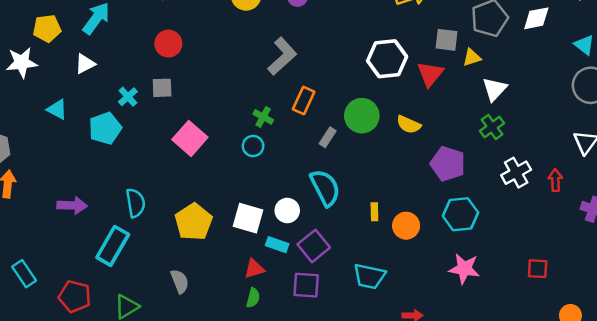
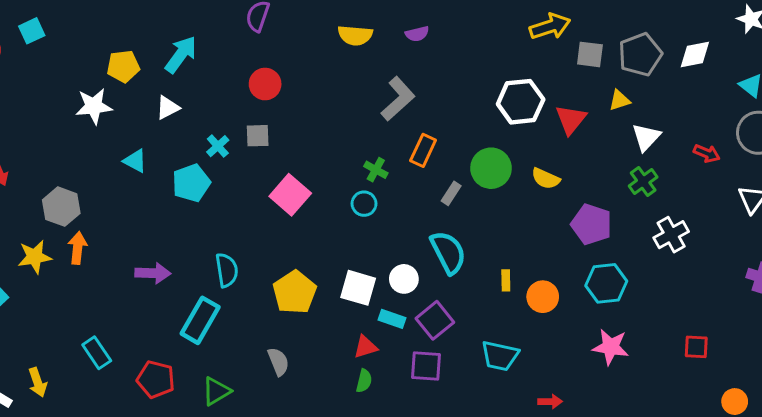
gray square: (447, 40) -> (590, 54), moved
red arrow: (555, 180) -> (707, 153), moved, turned 115

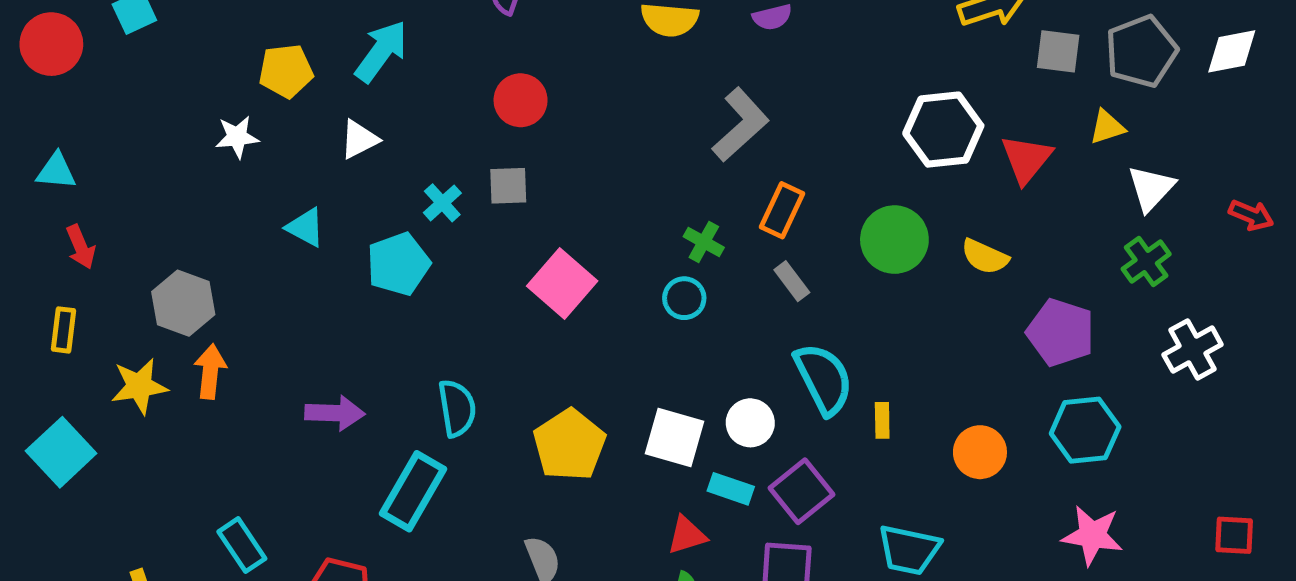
white star: (94, 106) -> (237, 137), size x0.7
gray rectangle: (451, 193) -> (792, 281), moved, turned -70
yellow rectangle: (506, 280) -> (882, 420), moved

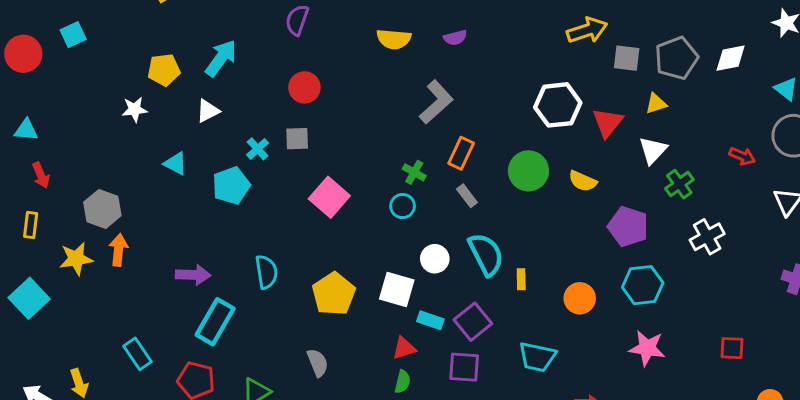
white triangle: (1151, 188) -> (653, 150), moved
white circle: (750, 423) -> (435, 259), moved
cyan rectangle: (413, 491) -> (215, 322), moved

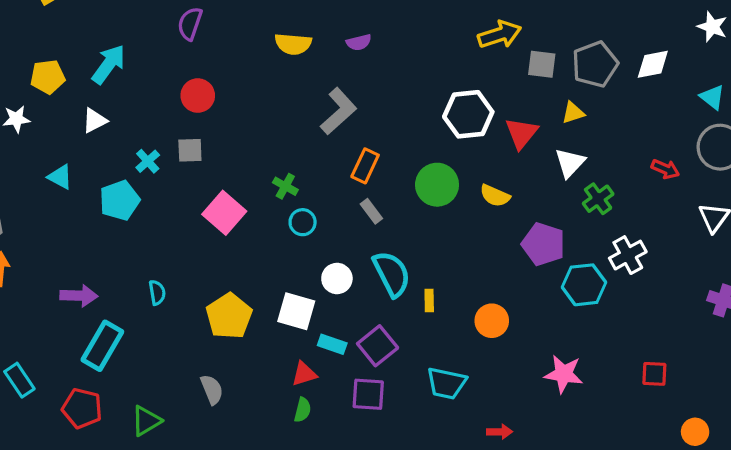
green cross: (414, 172) -> (285, 186), moved
cyan semicircle: (266, 272) -> (157, 293), size x0.7
cyan hexagon: (643, 285) -> (584, 285), moved

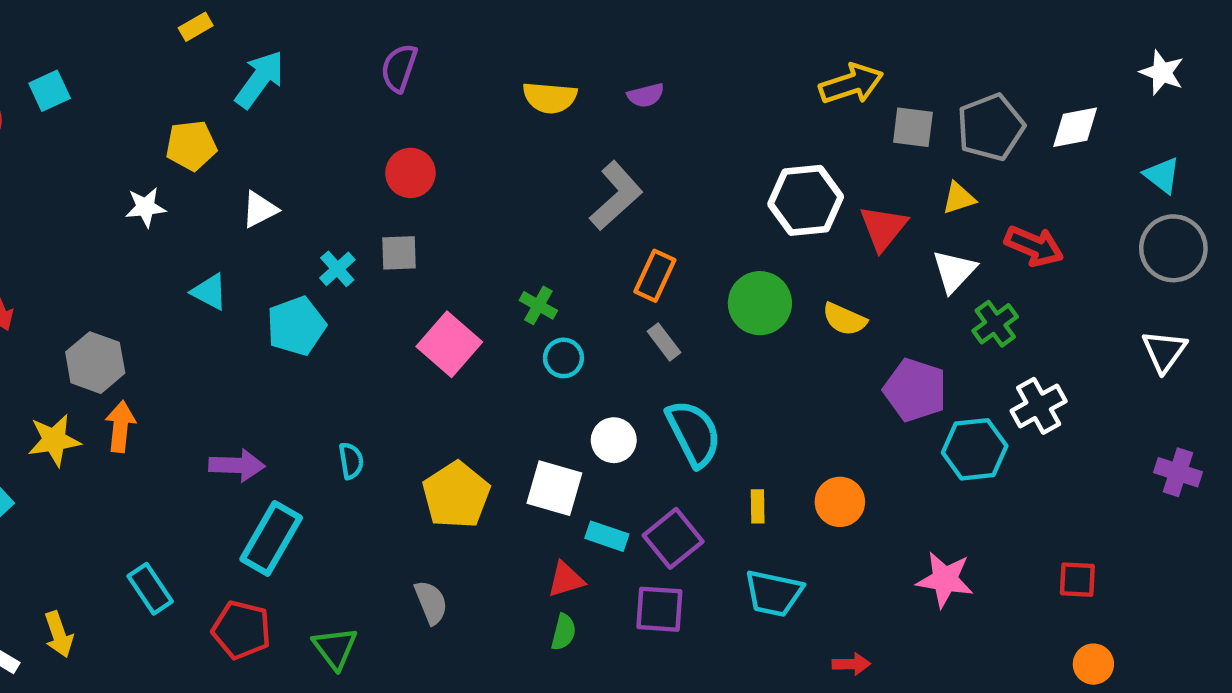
cyan arrow: (109, 64) -> (260, 79), moved
red arrow: (665, 169) -> (1034, 246), moved, size x1.4
yellow rectangle: (429, 300) -> (758, 506), moved
green triangle: (146, 421) -> (335, 648), turned -36
orange circle: (695, 432) -> (1093, 664), moved

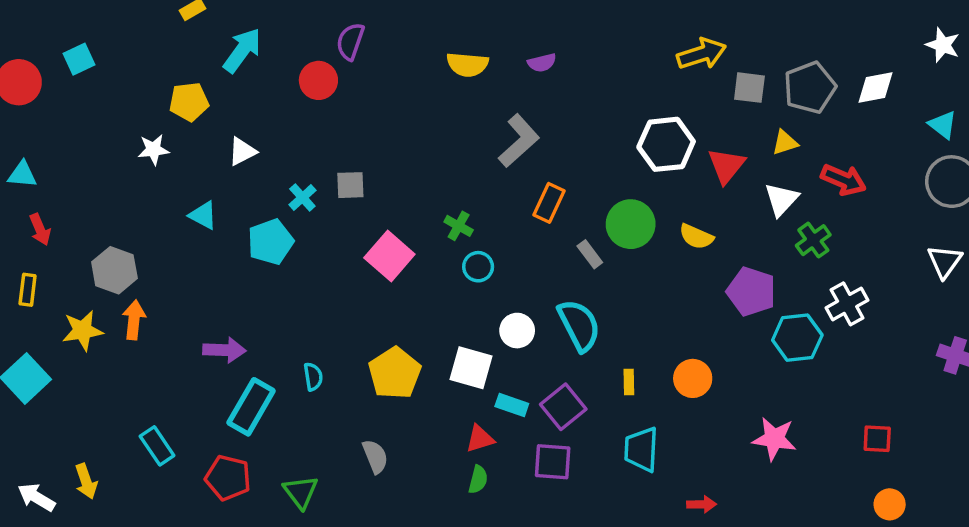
red circle: (410, 173) -> (318, 80), moved
gray rectangle: (664, 342) -> (590, 254), moved
cyan semicircle: (351, 461) -> (313, 377), moved
cyan trapezoid: (774, 593) -> (641, 449), turned 81

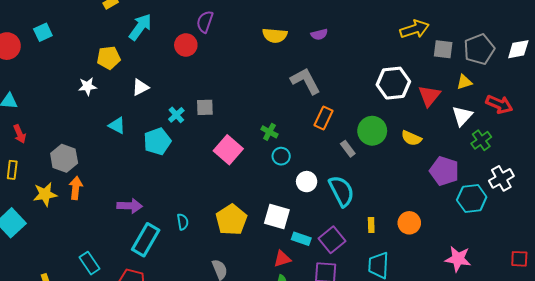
gray L-shape: (519, 141) -> (305, 81), turned -76
white circle: (517, 331) -> (307, 182), moved

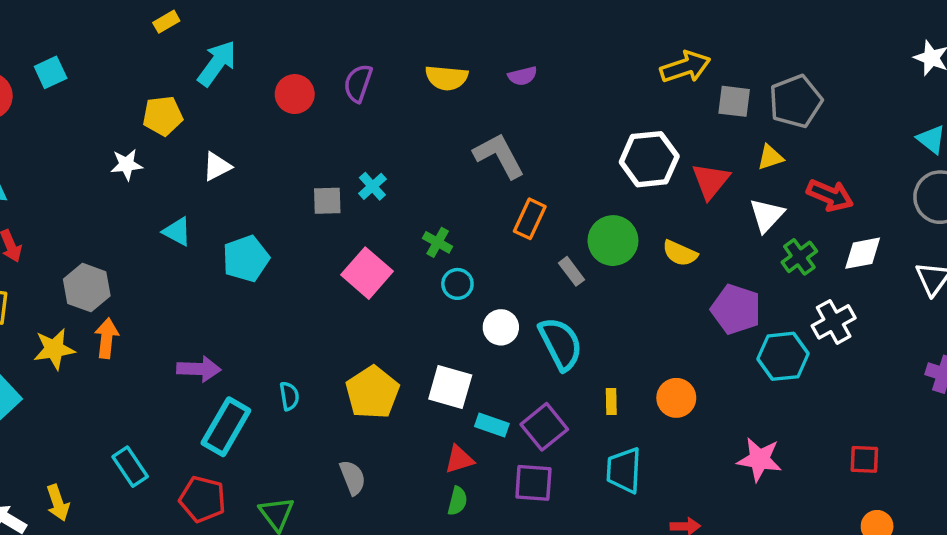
purple semicircle: (205, 22) -> (358, 83), moved
white diamond: (518, 49) -> (863, 253), moved
cyan cross: (176, 115) -> (372, 186), moved

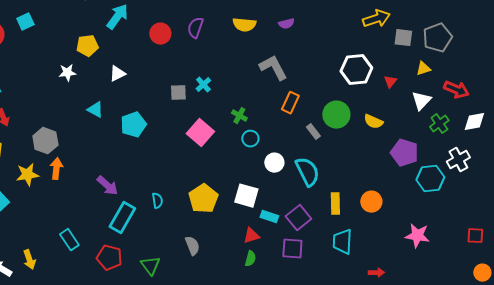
red triangle: (711, 181) -> (390, 82), size x0.6
purple arrow: (199, 369) -> (107, 186), turned 40
yellow rectangle: (611, 401) -> (335, 204), size x1.5

